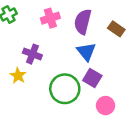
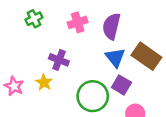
brown rectangle: (116, 29) -> (146, 56), moved, size x1.6

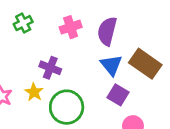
green circle: (93, 96) -> (67, 107), moved

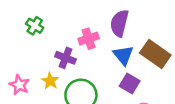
green cross: (23, 23) -> (35, 26), moved, turned -30
pink cross: (71, 27) -> (89, 39), moved

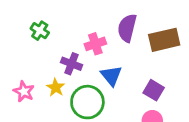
brown rectangle: (155, 54) -> (164, 40), moved, turned -48
blue triangle: (123, 55) -> (111, 76), moved
purple square: (130, 84) -> (154, 90), moved

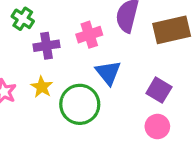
purple cross: (72, 64) -> (46, 46), moved, turned -30

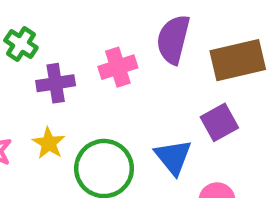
blue triangle: (108, 73) -> (173, 157), moved
purple square: (159, 90) -> (219, 122), moved, turned 30

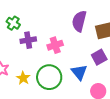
pink cross: (118, 67) -> (55, 45), moved
yellow star: (49, 143) -> (23, 78), moved

